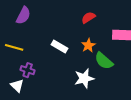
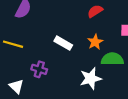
green semicircle: (104, 61) -> (112, 59), turned 138
purple cross: (28, 70) -> (39, 69), moved

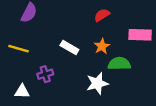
purple cross: (39, 69) -> (45, 74), turned -35
white triangle: (16, 86) -> (22, 92), turned -42

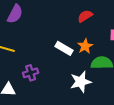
white rectangle: (69, 47) -> (64, 48), moved

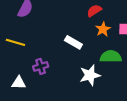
orange star: (85, 46) -> (103, 29), moved

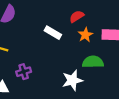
white rectangle: (73, 42) -> (53, 33), moved

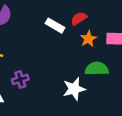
white rectangle: (53, 33) -> (55, 26), moved

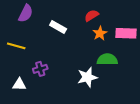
white rectangle: (55, 26) -> (58, 27), moved

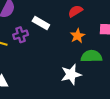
orange star: (100, 33) -> (77, 36), moved
purple cross: (40, 69) -> (21, 35), moved

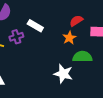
red semicircle: (75, 11) -> (76, 21), moved
white star: (71, 74) -> (63, 74), turned 30

